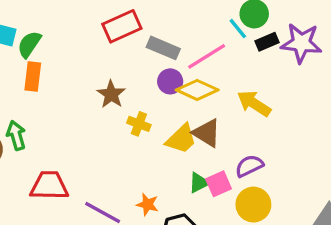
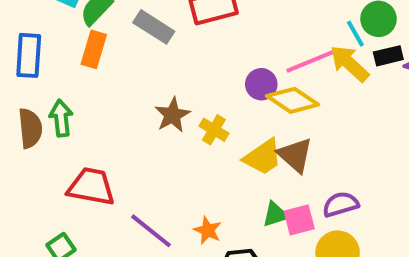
gray rectangle: (163, 48) -> (154, 27), moved
brown star: (111, 94) -> (172, 115), moved
yellow arrow: (254, 103) -> (349, 63), moved

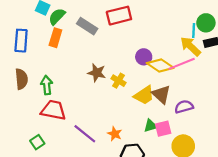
cyan line: (355, 34) -> (194, 31), turned 32
pink line: (311, 61) -> (182, 64), moved
brown star: (172, 115) -> (97, 73), turned -30
green arrow: (61, 118) -> (47, 85), moved
purple semicircle: (341, 204) -> (184, 107), moved

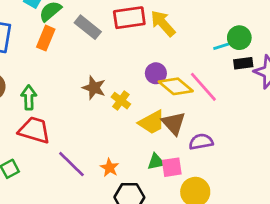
cyan line: (194, 31) -> (223, 46), turned 64
yellow arrow: (190, 46) -> (163, 23), moved
pink line: (182, 64) -> (203, 87), turned 65

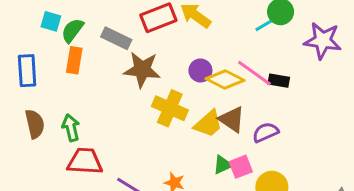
black rectangle: (243, 63) -> (279, 81), moved, turned 30
brown star: (94, 88) -> (142, 70), moved, size x1.4
yellow cross: (121, 101) -> (170, 108), size x1.6

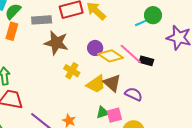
gray rectangle: (116, 38) -> (42, 20), turned -36
yellow cross: (170, 108) -> (72, 71), size x0.7
purple semicircle: (266, 132) -> (134, 94), turned 42

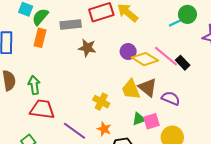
brown star: (56, 43) -> (87, 48), size x0.7
black rectangle: (146, 61) -> (183, 63), turned 32
yellow cross: (72, 71) -> (101, 102), moved
yellow trapezoid: (96, 84) -> (131, 89), turned 105

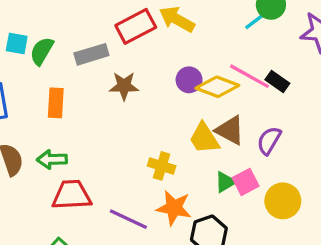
orange rectangle: (40, 38) -> (56, 103), moved
green arrow: (34, 85) -> (52, 159), turned -72
purple semicircle: (171, 98) -> (269, 141), turned -72
orange star: (104, 129) -> (174, 208), size x1.5

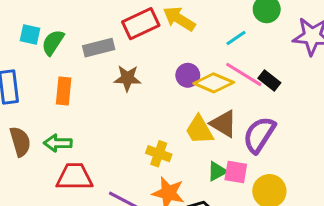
cyan line: (255, 21) -> (236, 38), moved
purple semicircle: (269, 141) -> (259, 135), size x1.4
pink square: (246, 182) -> (236, 172), turned 35

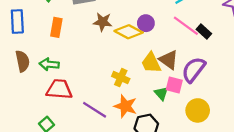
yellow diamond: (214, 83) -> (129, 32), moved
green triangle: (217, 171) -> (161, 93), turned -48
pink square: (236, 172) -> (174, 85), moved

